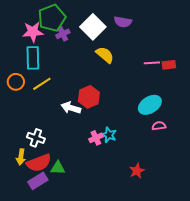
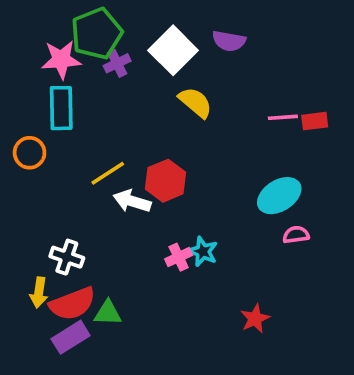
yellow line: (42, 84) -> (108, 173), moved

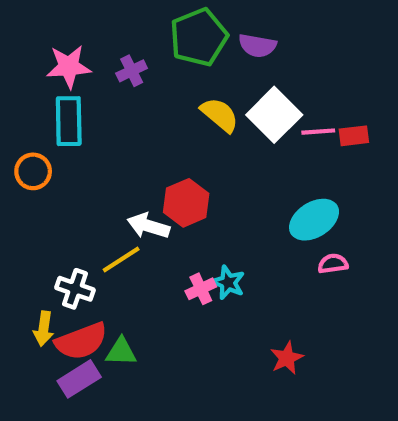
green pentagon: (97, 33) -> (199, 37), moved
white square: (173, 50) -> (274, 115), moved
yellow line: (108, 173) -> (121, 259), moved

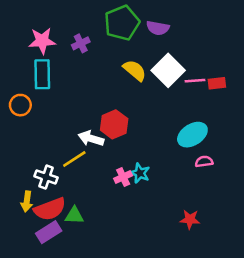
red star: (287, 358) -> (190, 219), moved, turned 30

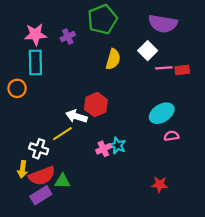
purple semicircle: (158, 28) -> (163, 24), moved, size x1.5
yellow semicircle: (135, 70) -> (113, 59), turned 66
white square: (168, 70) -> (148, 51), moved, size x0.7

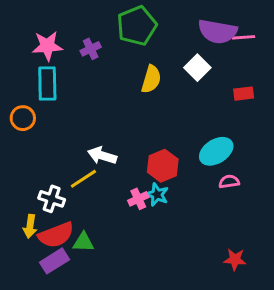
pink line: (164, 68) -> (244, 37), moved
red hexagon: (96, 105) -> (163, 166), moved
red star: (160, 184) -> (235, 259), moved

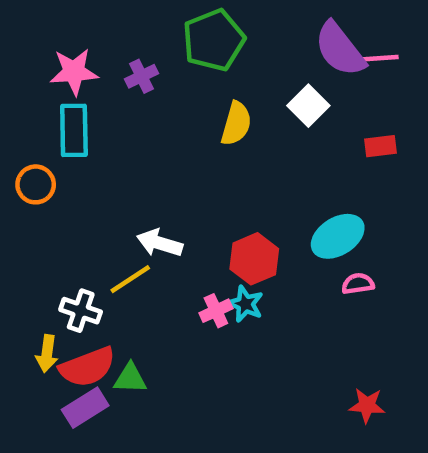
purple semicircle: (218, 32) -> (340, 49), turned 42

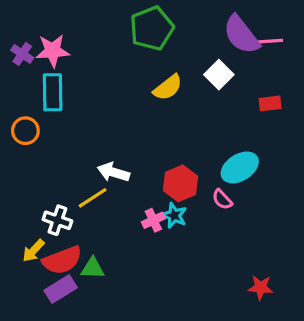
purple cross: (142, 76) -> (22, 54), moved, turned -30
yellow semicircle: (236, 124) -> (168, 87), turned 36
pink semicircle: (358, 284) -> (222, 199), moved, turned -125
yellow arrow: (47, 354) -> (33, 251), turned 35

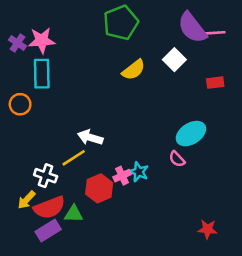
red hexagon: (181, 183) -> (99, 188), moved

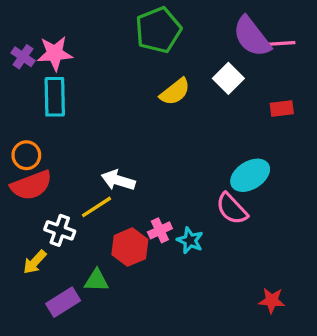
orange circle: (20, 104) -> (26, 155), moved
pink semicircle: (177, 159) -> (232, 209), size x1.5
cyan star: (139, 172) -> (190, 240), moved
red semicircle: (49, 208) -> (31, 185), moved

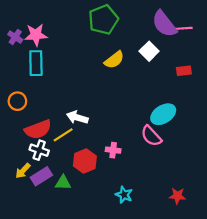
red semicircle: (31, 185) -> (38, 129), moved
pink cross: (160, 230) -> (113, 150), moved, turned 32
cyan star: (190, 240) -> (124, 195), moved
purple rectangle: (63, 302) -> (41, 176), moved

